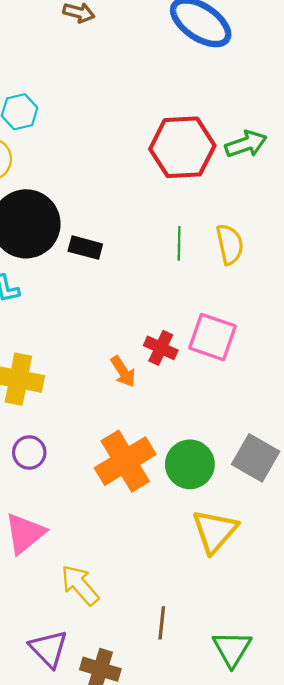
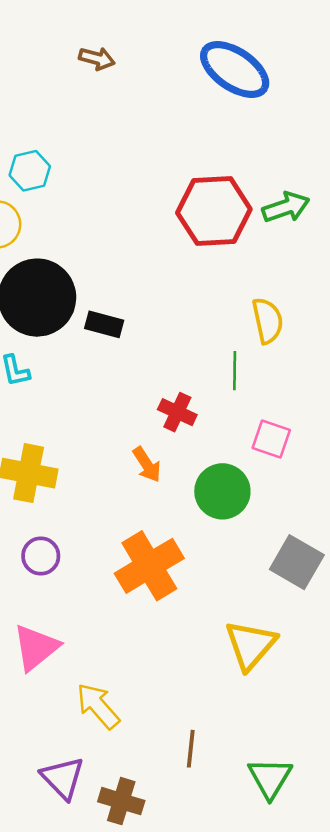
green line: (179, 243) -> (235, 371), moved
pink square: (213, 337) -> (271, 439), moved, size x0.7
red cross: (161, 348) -> (177, 412), moved
green circle: (190, 464) -> (222, 491), moved

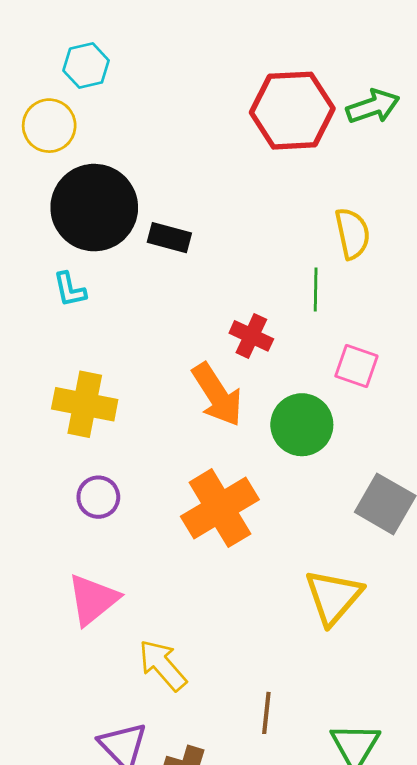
orange arrow: (147, 465) -> (217, 395), size x1.6

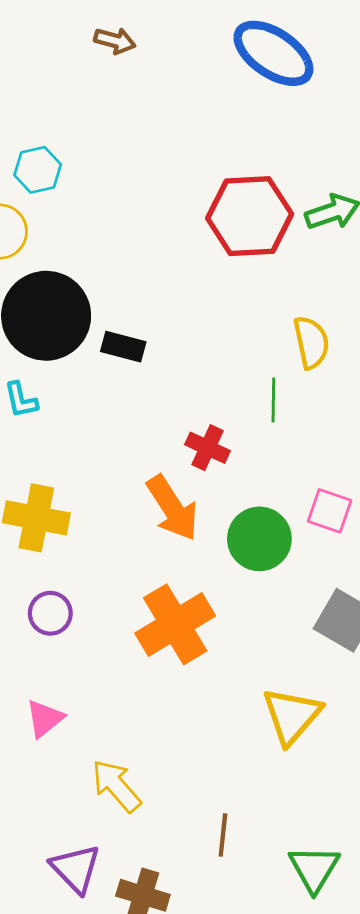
pink square: (356, 366) -> (330, 511), moved
pink triangle: (93, 600) -> (45, 719), size x0.7

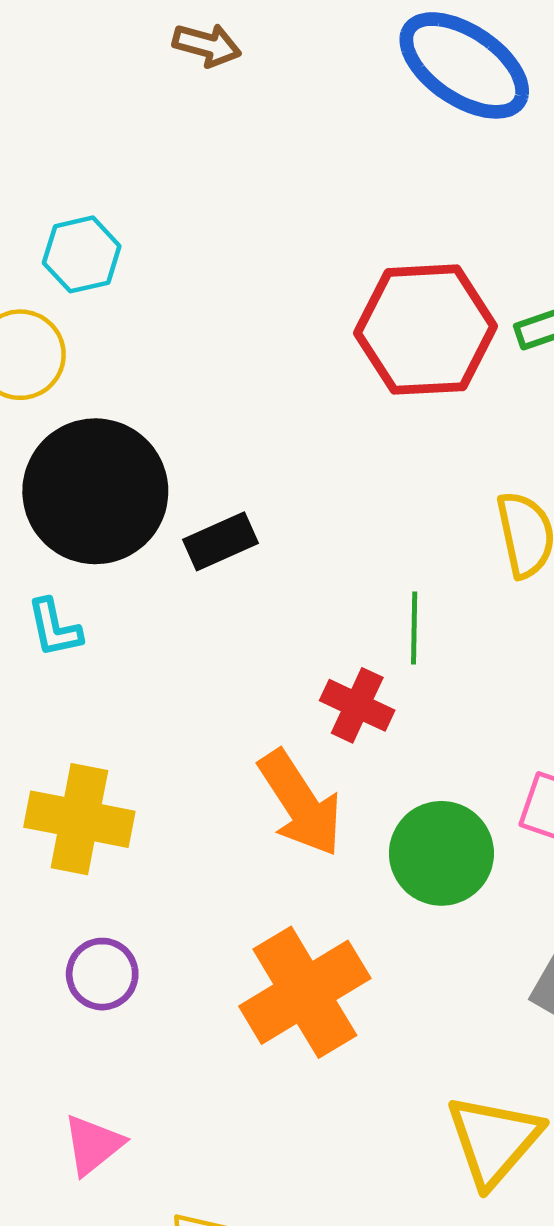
black rectangle: (123, 347) -> (221, 541), turned -39
green line: (273, 400) -> (414, 628), moved

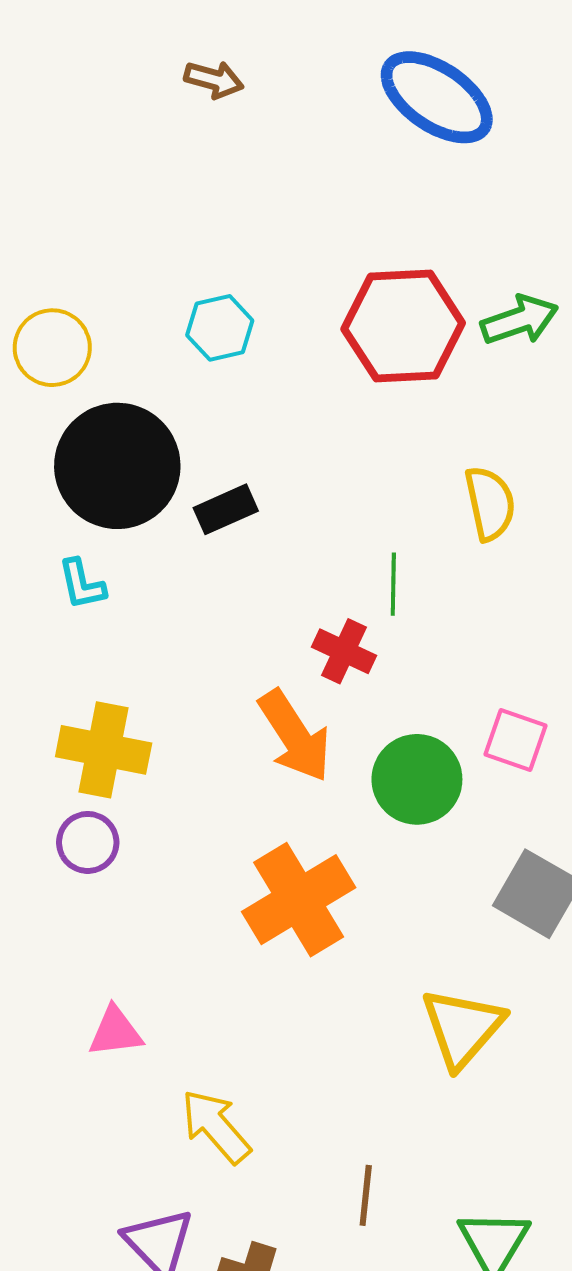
cyan hexagon: (82, 254) -> (220, 328), moved
purple circle: (102, 974) -> (88, 842), moved
pink triangle: (93, 1145) -> (115, 1032), turned 32

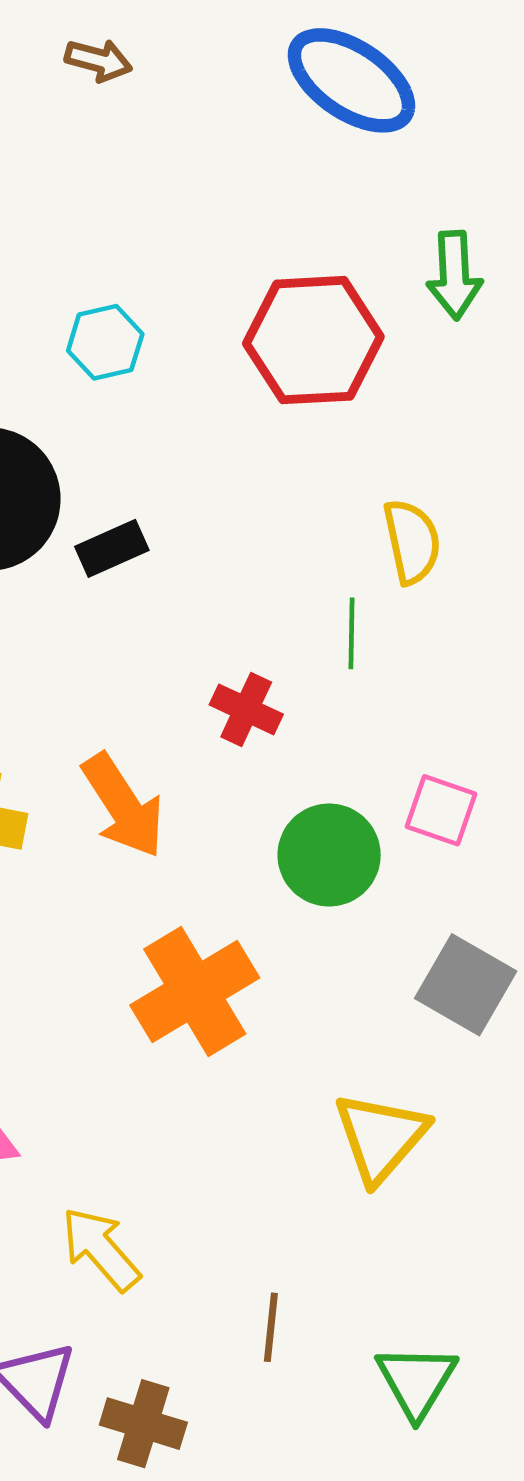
green arrow: (519, 320) -> (454, 275), moved, turned 106
green line: (393, 584) -> (351, 633), moved
orange arrow: (295, 736) -> (123, 806), moved

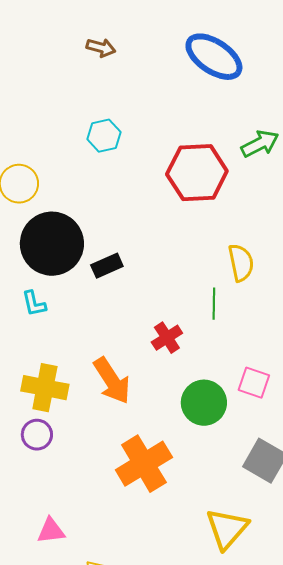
green arrow: (454, 275) -> (260, 144), turned -114
cyan hexagon: (105, 342) -> (104, 136), moved
red cross: (246, 709) -> (167, 338), turned 32

